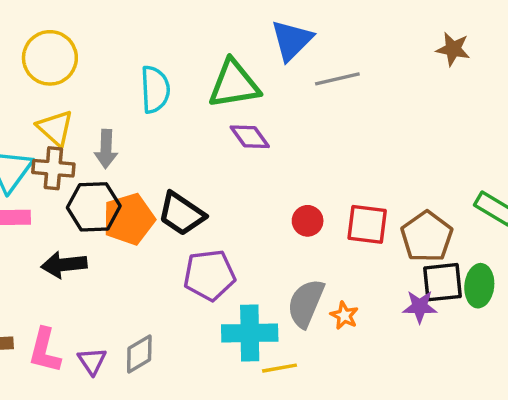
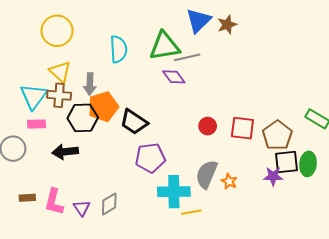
brown star: (453, 49) -> (227, 25), moved, turned -30
gray line: (337, 79) -> (187, 57), moved
orange pentagon: (129, 219) -> (103, 107), moved

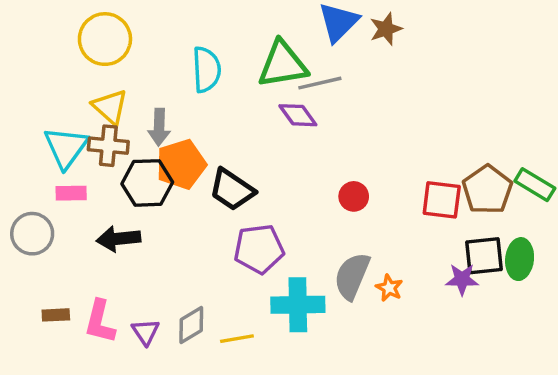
red square: (242, 128) -> (442, 200), moved
brown pentagon: (277, 135) -> (487, 190), moved
yellow line: (191, 212) -> (237, 339), moved

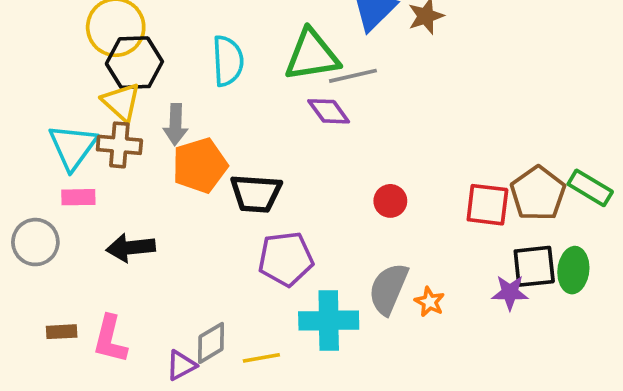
black hexagon: (147, 183) -> (134, 63), moved
black trapezoid: (232, 190) -> (256, 193), turned -30
purple triangle: (146, 332) -> (181, 365), moved, turned 36

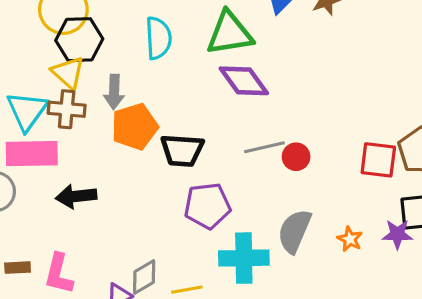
gray line: (353, 76) -> (264, 147), moved
purple diamond: (329, 111) -> (244, 81), size x1.4
pink rectangle: (78, 197) -> (32, 154), size x1.8
orange star: (430, 302) -> (350, 239), moved

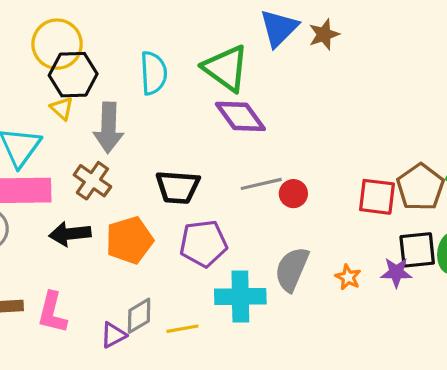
green triangle: (230, 33) -> (226, 68), turned 45
yellow triangle: (68, 73) -> (62, 108), size x0.7
gray arrow: (114, 92) -> (109, 128), size x1.4
brown cross: (67, 109) -> (92, 181), moved, turned 30
orange pentagon: (135, 127) -> (129, 240), moved

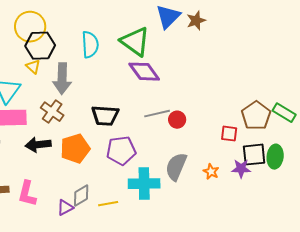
red square: (377, 197) -> (229, 134), moved, size x0.7

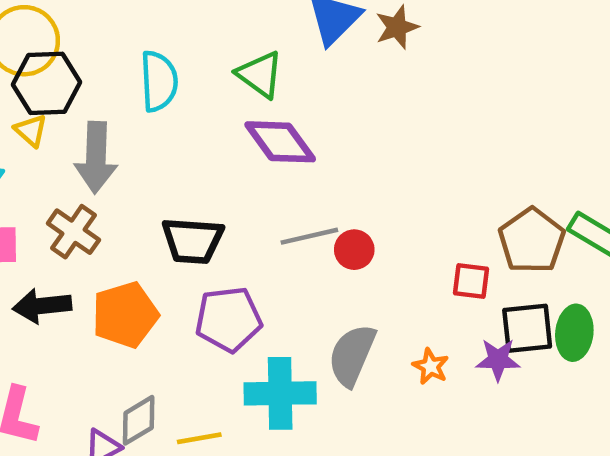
green triangle: (135, 42) -> (260, 74), size x0.7

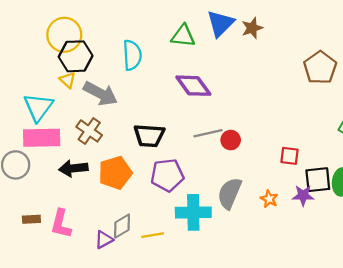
green triangle: (260, 74) -> (183, 36), moved, turned -30
gray arrow: (96, 158) -> (100, 94), turned -64
brown pentagon: (532, 241) -> (320, 68), moved

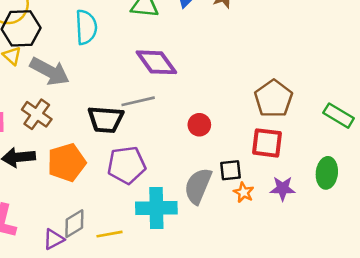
brown pentagon: (320, 68) -> (273, 99), moved
gray line: (208, 133) -> (138, 101), moved
red square: (290, 156) -> (267, 143), size x1.4
black square: (318, 180) -> (231, 170), moved, size x0.7

